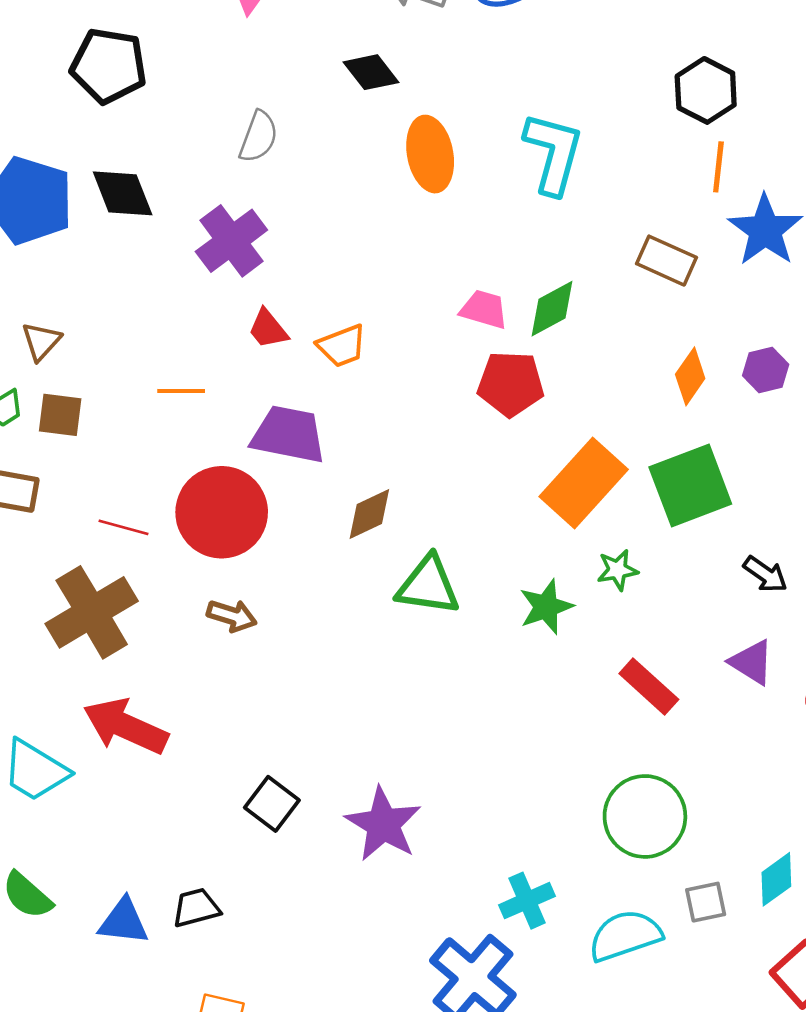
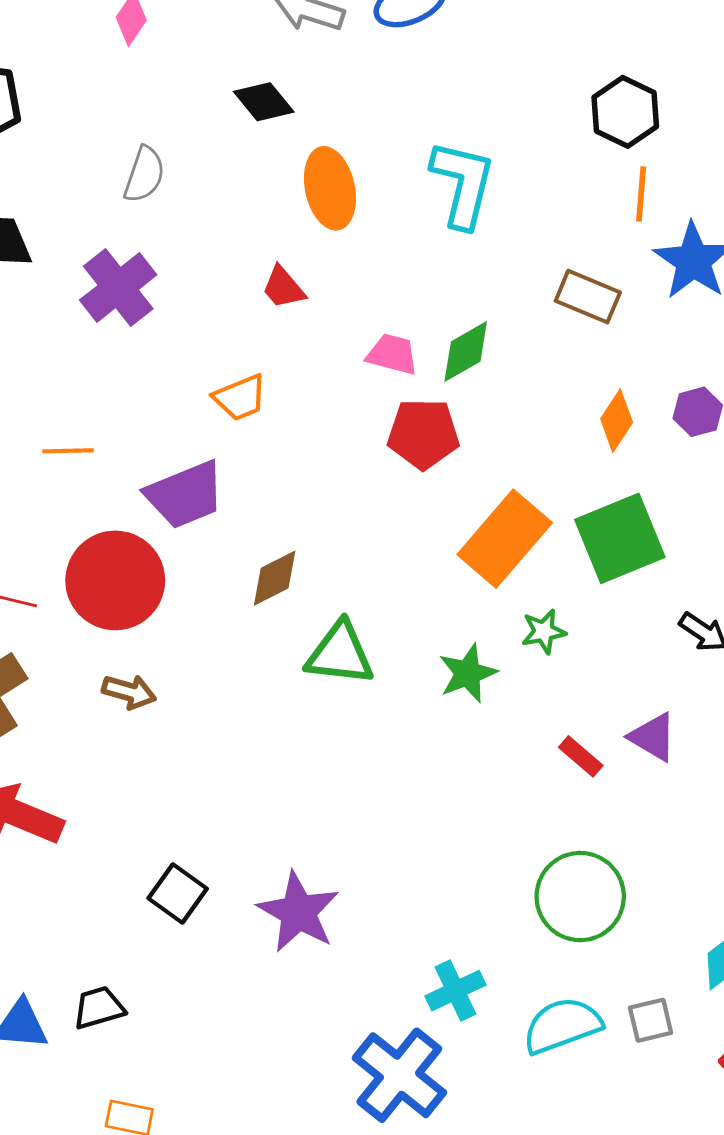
red trapezoid: (268, 329) -> (283, 288), moved
purple trapezoid: (288, 434) -> (185, 495), turned 148
purple triangle: (752, 662) -> (653, 737), moved
red rectangle: (649, 687) -> (581, 756), size x0.7
gray square: (706, 902) -> (651, 1020), moved

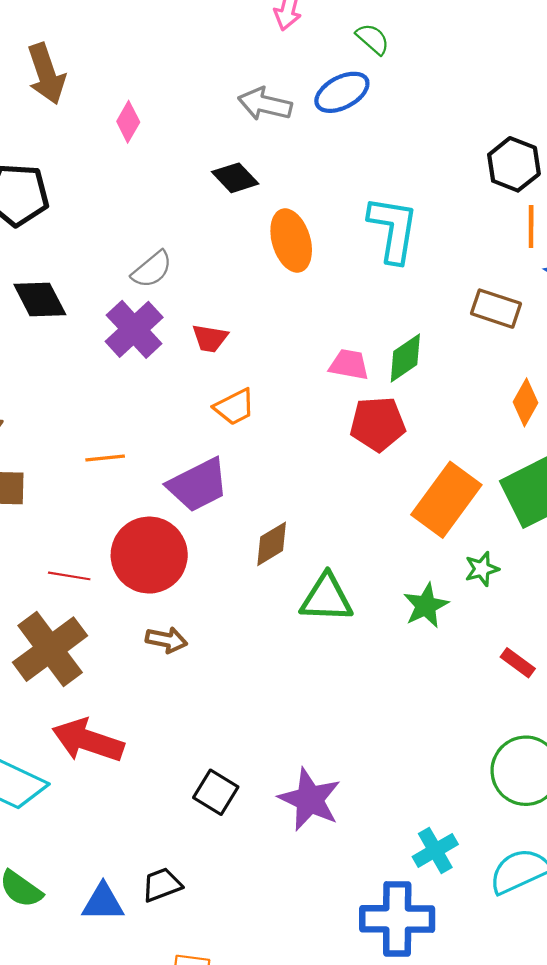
gray semicircle: (144, 174) -> (152, 269), moved, turned 36
red trapezoid: (283, 288) -> (210, 338), moved, turned -36
blue cross: (399, 1075) -> (397, 919), turned -34

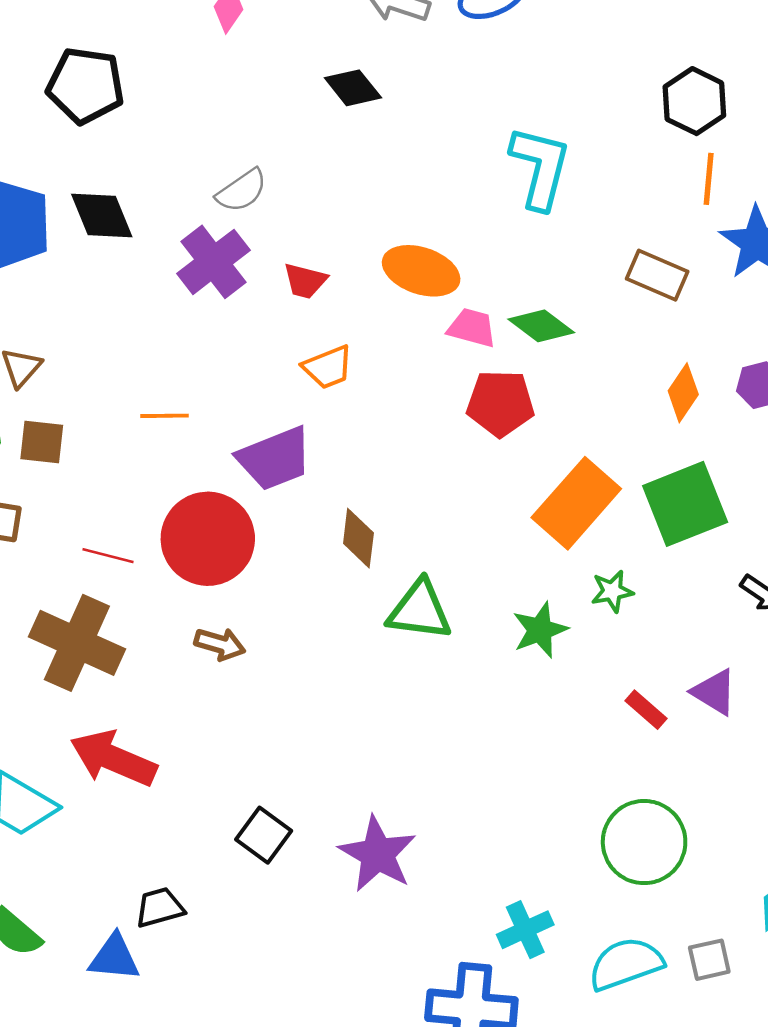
orange ellipse: (291, 241) -> (421, 271), moved, turned -60
green diamond: (405, 358) -> (541, 326), turned 66
brown diamond: (272, 544) -> (358, 538), turned -57
brown cross: (50, 649) -> (77, 643), turned -34
black trapezoid: (162, 885) -> (160, 907), moved

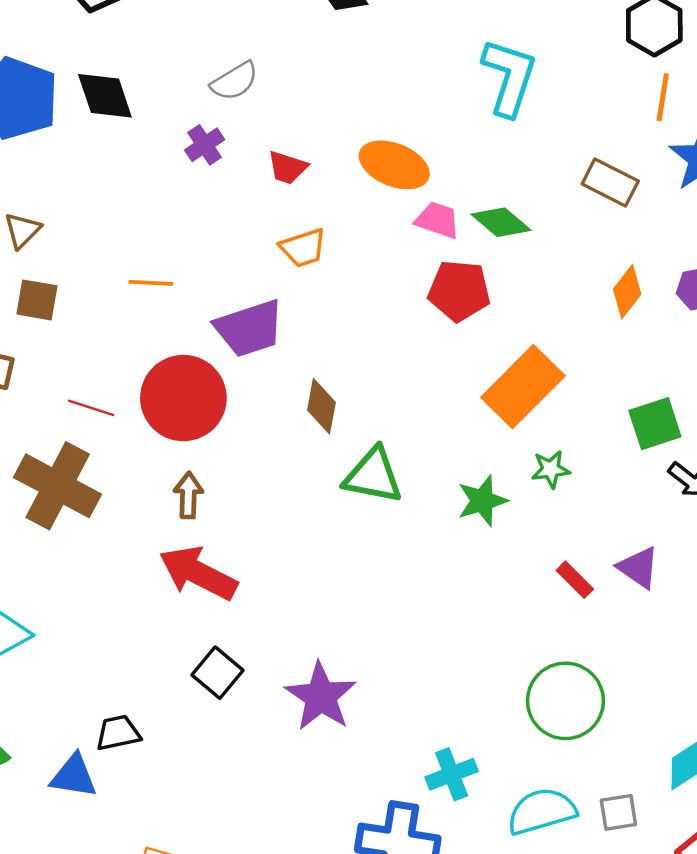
purple cross: (213, 262) -> (205, 145), size x0.6
green square: (685, 504) -> (655, 424), moved, size x0.7
brown arrow: (220, 644) -> (188, 495), turned -108
red arrow: (113, 758) -> (198, 573), moved

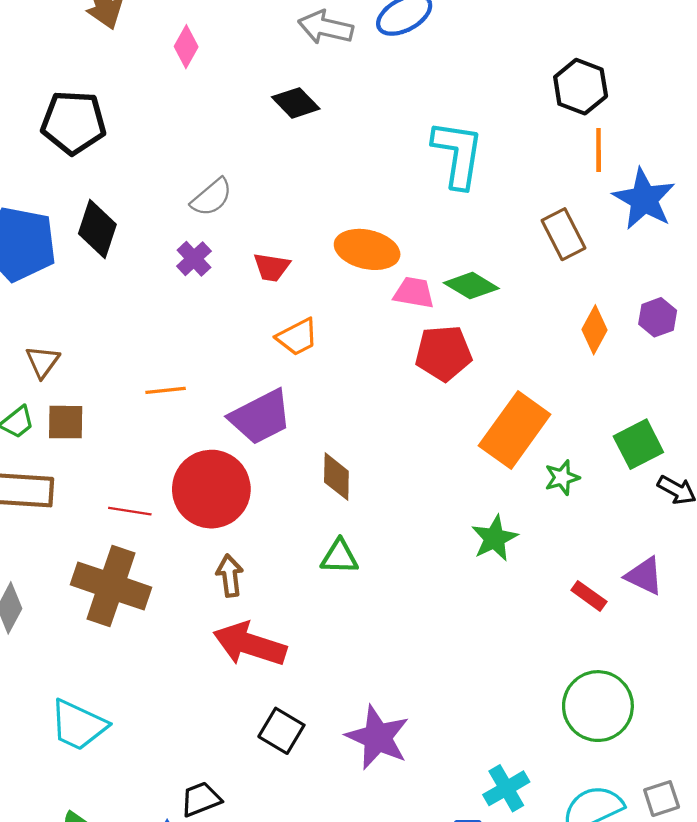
black diamond: (105, 96) -> (97, 229), turned 46
brown rectangle: (610, 183) -> (564, 234), turned 45
green star: (551, 469) -> (562, 478), moved
green triangle: (373, 476) -> (339, 557), moved, size x0.7

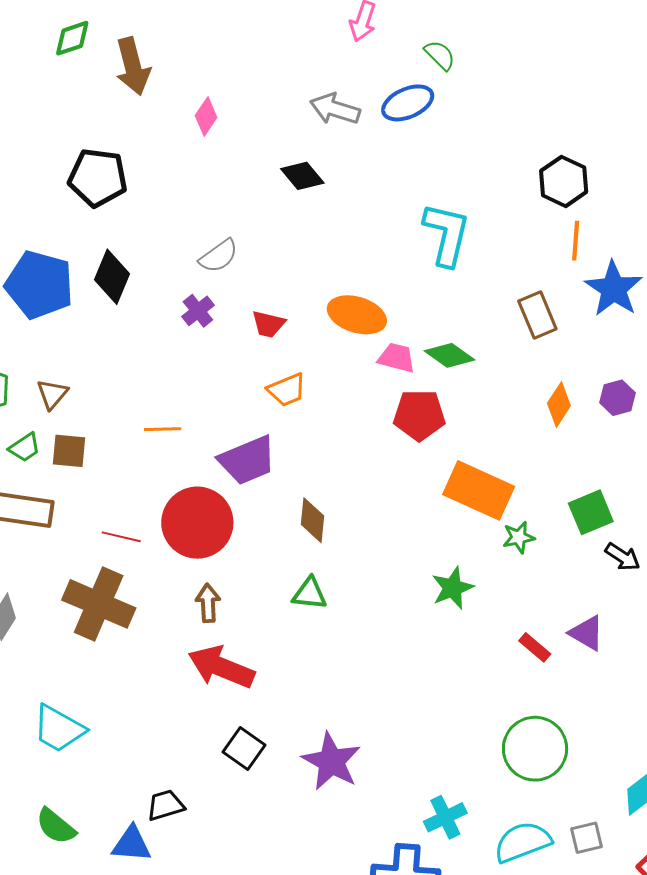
orange rectangle: (515, 430) -> (479, 490), turned 74

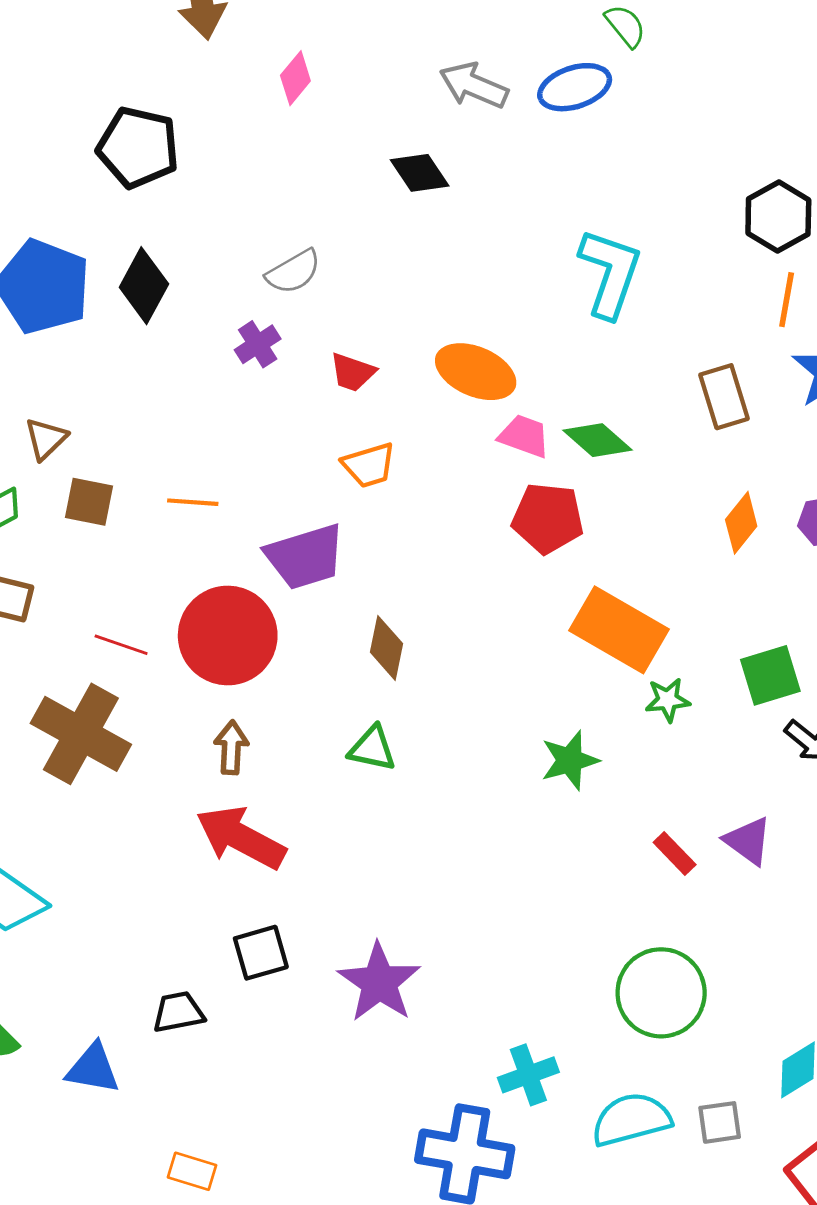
brown square: (69, 451) -> (89, 502), moved
black square: (244, 749) -> (261, 953), turned 33
black trapezoid: (165, 805) -> (178, 1012), moved

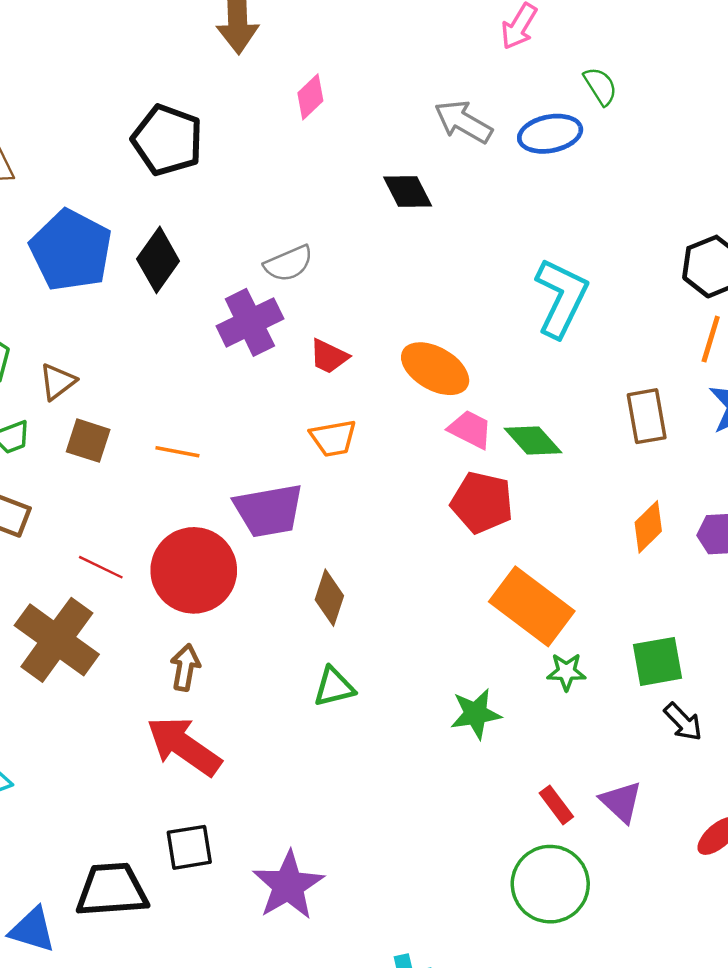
purple cross: (258, 344) -> (250, 322), size x1.6
green triangle: (372, 749) -> (334, 687), moved, turned -33
green circle: (661, 993) -> (550, 884), moved
black trapezoid: (178, 1012) -> (112, 890), size x1.6

